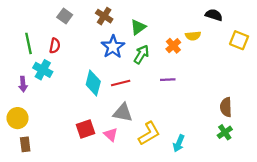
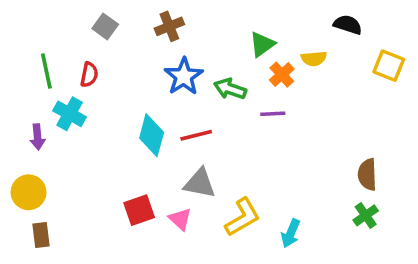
brown cross: (104, 16) -> (169, 26), turned 35
green triangle: (138, 27) -> (262, 44), moved
green arrow: (141, 54) -> (230, 89), turned -102
purple line: (168, 80) -> (273, 114), moved

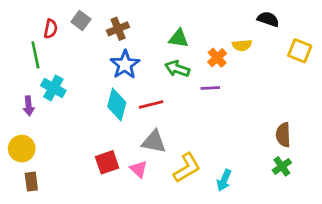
brown cross: (169, 26) -> (118, 29), moved
green triangle: (262, 44) -> (179, 38), moved, turned 45
red semicircle: (89, 75) -> (51, 29), moved
blue star: (184, 76) -> (125, 65), moved

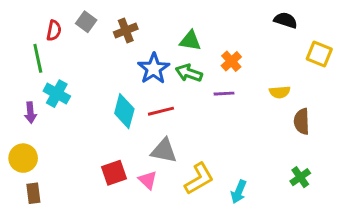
yellow semicircle: (242, 45) -> (280, 92), moved
blue star: (125, 65) -> (154, 69), moved
brown semicircle: (283, 135) -> (302, 121), moved

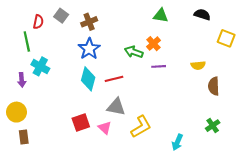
green triangle: (190, 41) -> (161, 16), moved
orange cross: (231, 61) -> (153, 44), moved
blue star: (154, 69) -> (89, 49), moved
cyan arrow: (239, 192) -> (177, 142), moved

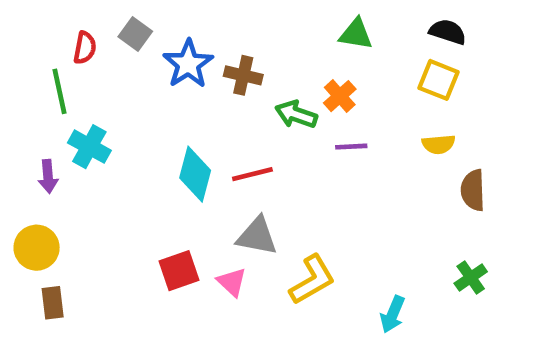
brown cross: (89, 22) -> (243, 75), moved, turned 35
yellow square: (226, 38) -> (439, 80), moved
blue star: (89, 49) -> (188, 64), moved

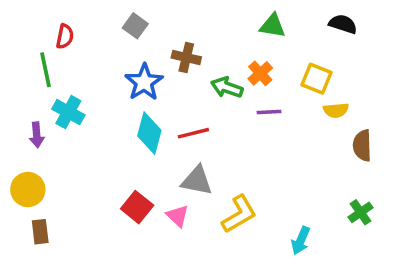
gray square: (135, 34) -> (135, 26), moved
blue star: (188, 64) -> (144, 82), moved
yellow square: (439, 80) -> (317, 79), moved
red square: (179, 271) -> (137, 207), turned -32

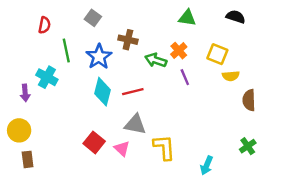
green line: (45, 70) -> (66, 51), moved
purple line: (269, 112) -> (185, 77), turned 70
yellow L-shape: (239, 214) -> (164, 147), turned -64

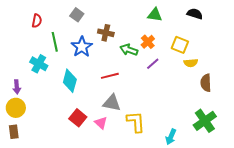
purple line: (185, 77) -> (153, 64), turned 72
cyan diamond: (103, 92) -> (70, 81), moved
purple arrow: (25, 93) -> (17, 87), moved
green cross: (248, 146) -> (205, 121), size x1.6
brown rectangle: (28, 159) -> (14, 132), moved

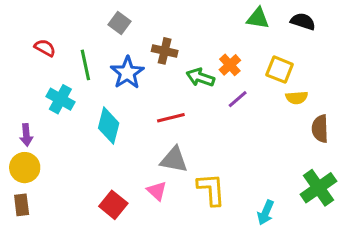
green triangle: (155, 15) -> (258, 18), moved
red semicircle: (37, 21) -> (45, 48), moved, turned -72
red square: (78, 118) -> (113, 205), moved

